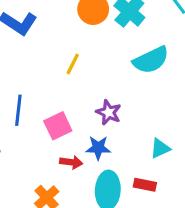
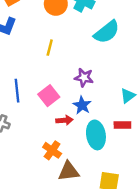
blue star: (98, 148) -> (82, 105), turned -30

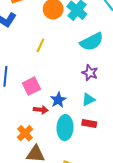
purple star: (84, 78) -> (90, 73), moved
cyan triangle: (128, 96) -> (88, 100), moved

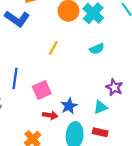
cyan semicircle: (92, 42) -> (97, 49), moved, size x0.6
purple star: (90, 73) -> (114, 87), moved

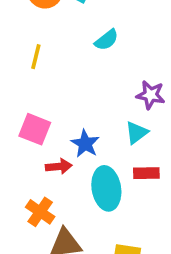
pink square: (42, 90) -> (35, 129), turned -30

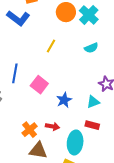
red arrow: (59, 166) -> (52, 126), moved
cyan ellipse: (106, 188) -> (75, 142), moved

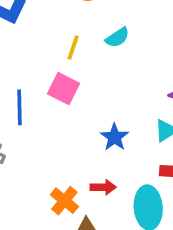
cyan semicircle: (91, 48) -> (117, 38), moved
pink square: (39, 85) -> (63, 89), moved

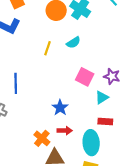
pink square: (63, 89) -> (85, 77), moved
blue star: (114, 137) -> (60, 108), moved

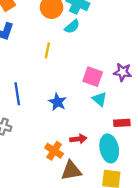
cyan semicircle: (73, 43) -> (72, 27), moved
cyan triangle: (102, 97) -> (99, 99), moved, turned -40
blue star: (60, 108) -> (57, 102), moved

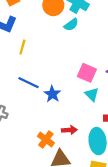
yellow line: (47, 50) -> (22, 47), moved
blue line: (17, 94) -> (28, 83), moved, turned -60

